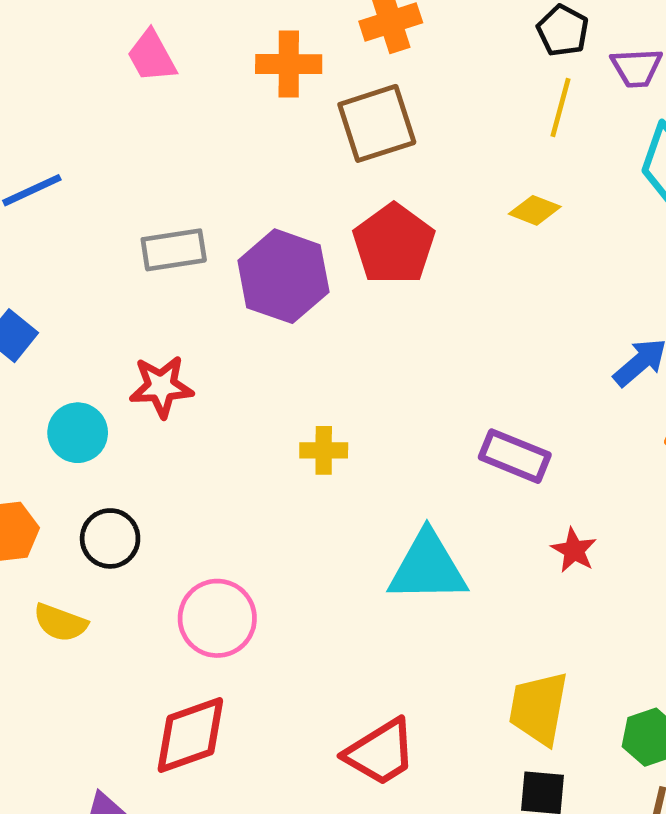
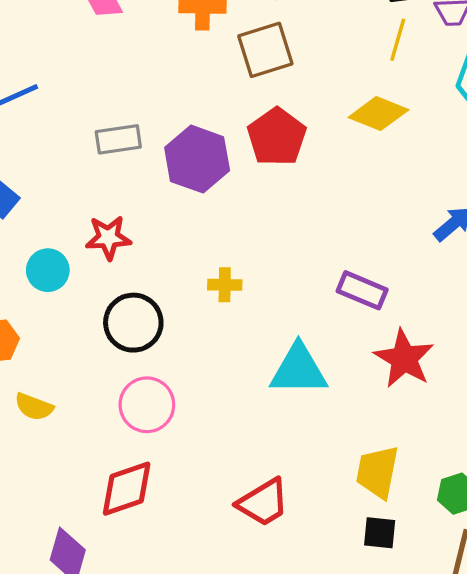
yellow diamond: (535, 210) -> (378, 114), size x1.6
black circle: (110, 538) -> (133, 323), moved, size x1.4
red star: (574, 550) -> (404, 359), size x1.8

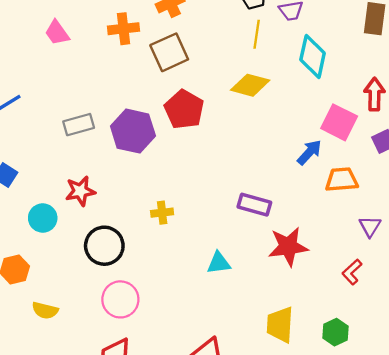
red star: (404, 359) -> (288, 247), turned -30
cyan triangle: (299, 370) -> (219, 263), size x0.6

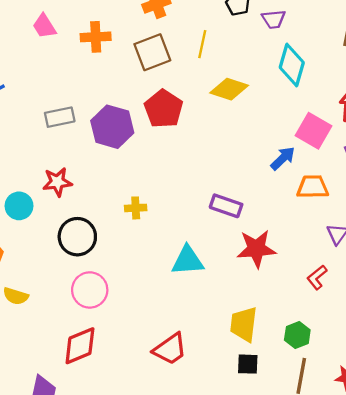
orange cross: (123, 29) -> (96, 37), moved
yellow line: (257, 34) -> (202, 44), moved
cyan triangle: (219, 263) -> (188, 261), size x1.4

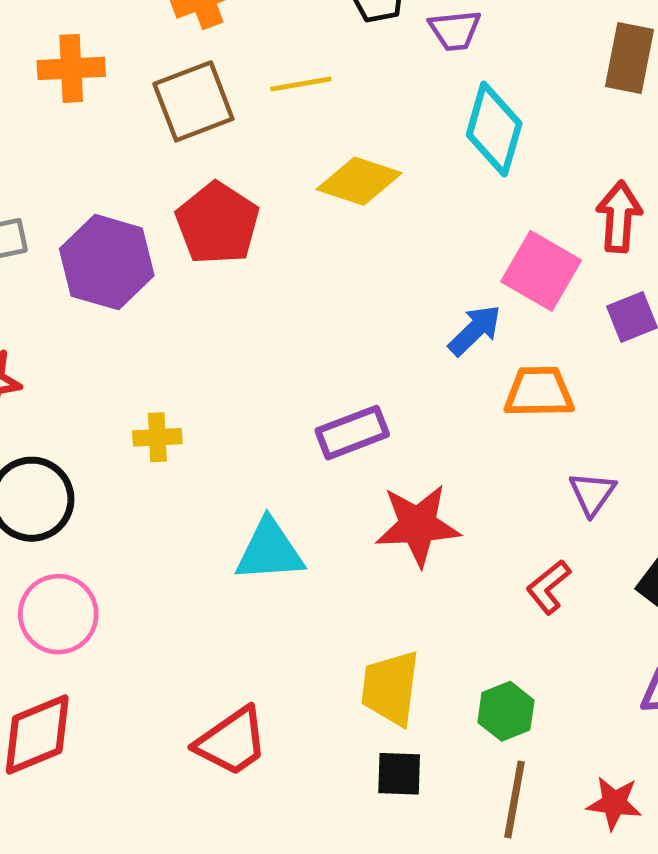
yellow line: (202, 44) -> (301, 84), turned 68
purple rectangle: (226, 206) -> (352, 433), turned -40

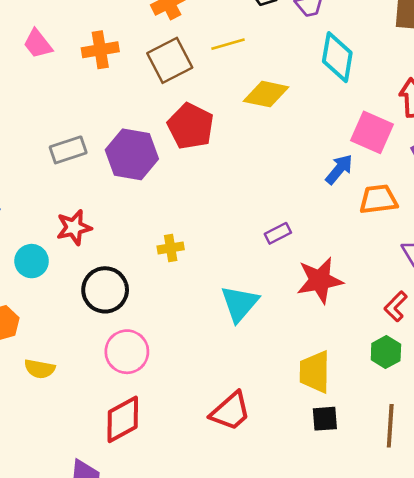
purple rectangle: (352, 433) -> (278, 233), size x0.7
cyan triangle: (270, 551) -> (240, 304), turned -39
green hexagon: (506, 711) -> (386, 352), moved

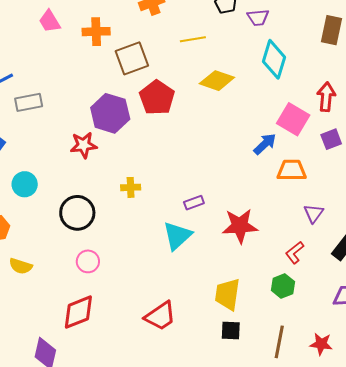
brown square: (170, 60) -> (132, 58), moved
gray rectangle: (68, 150) -> (29, 102), moved
red star: (74, 227) -> (84, 145), moved
purple rectangle: (278, 233) -> (194, 203), moved
pink circle: (127, 352) -> (88, 261), size x0.7

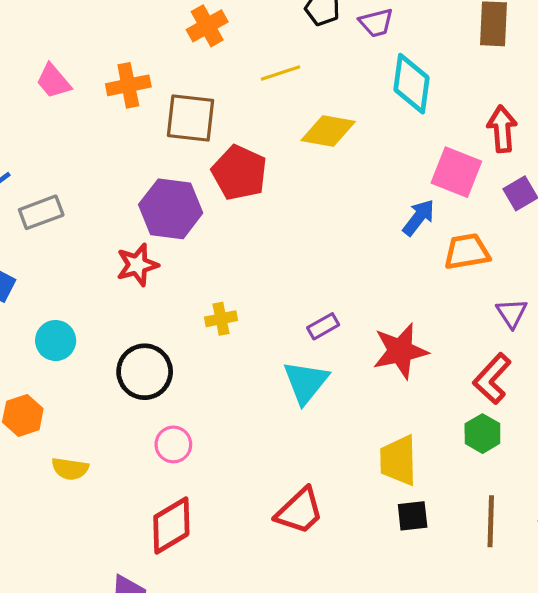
brown square: (132, 58) -> (191, 118), turned 36
red L-shape: (295, 253) -> (492, 379), size x1.4

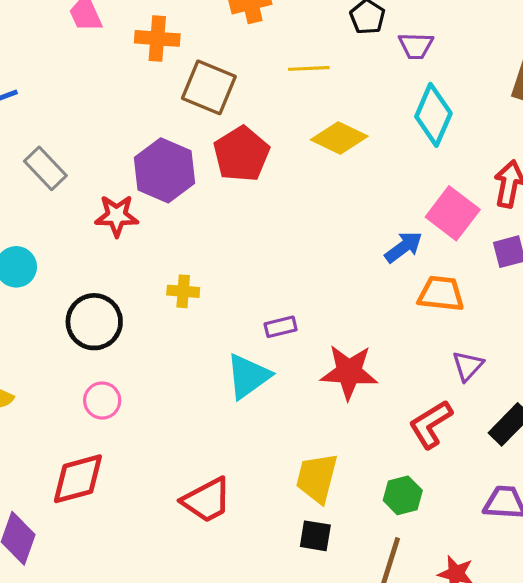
gray rectangle: (41, 212) -> (45, 168), moved, turned 51
green hexagon: (482, 434) -> (403, 495), moved

